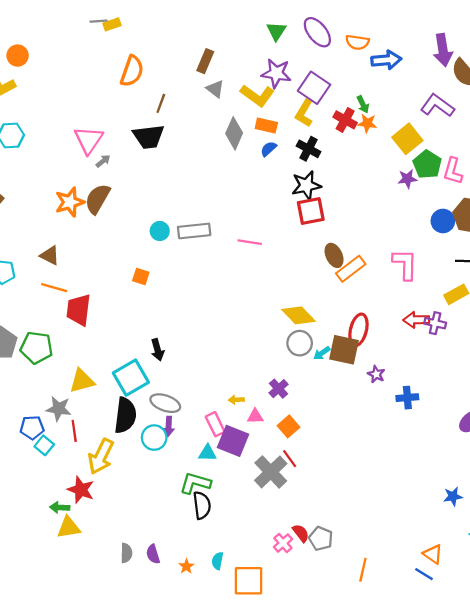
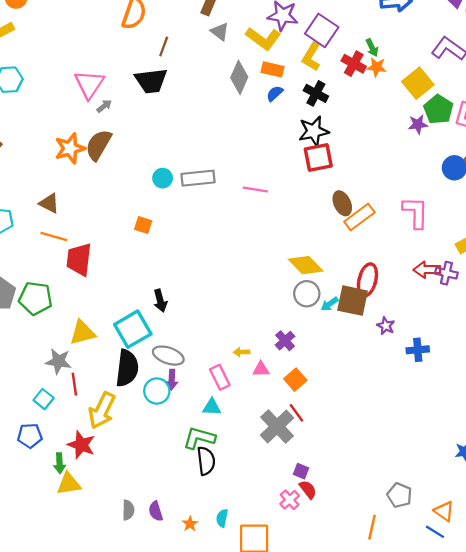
blue pentagon: (32, 428) -> (30, 436), moved
purple square: (233, 441) -> (301, 471), moved, size x0.5
green arrow: (60, 507) -> (60, 463), turned -96
gray pentagon: (321, 539) -> (399, 495), moved

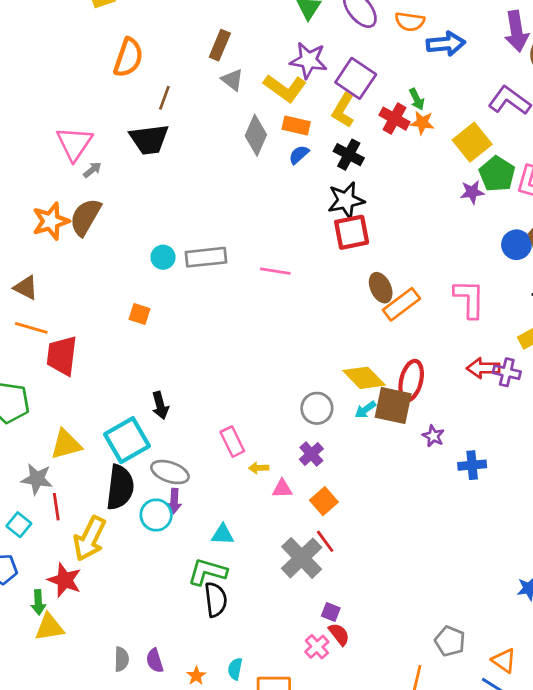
yellow diamond: (306, 265) -> (364, 378), moved
gray circle: (307, 294) -> (317, 408), moved
pink rectangle: (220, 377) -> (232, 442), moved

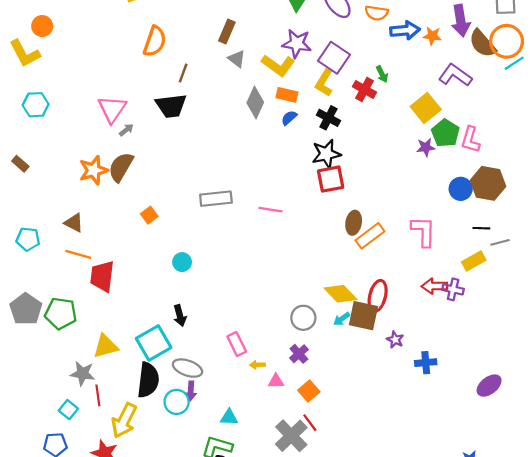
orange star: (422, 123) -> (432, 36), moved
cyan circle: (163, 257) -> (182, 262), moved
brown ellipse: (381, 288) -> (354, 223), turned 35
orange square: (139, 314) -> (149, 215), moved, turned 35

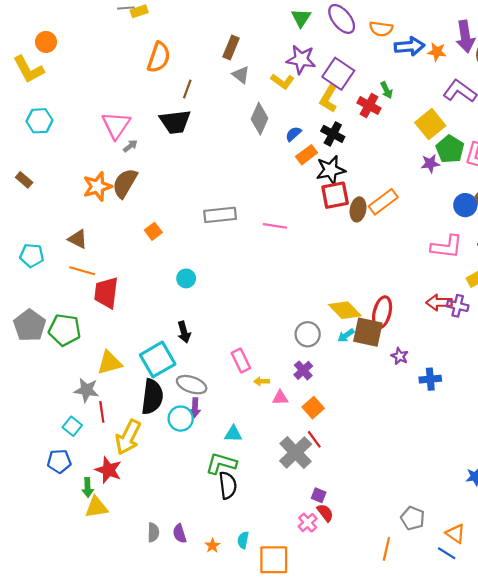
yellow L-shape: (278, 65) -> (282, 81), size x0.7
orange rectangle: (287, 95) -> (307, 155), moved, turned -50
brown ellipse: (354, 223) -> (358, 209), moved
pink L-shape: (424, 231) -> (447, 247), moved, turned 96
orange rectangle: (370, 236) -> (383, 202), moved

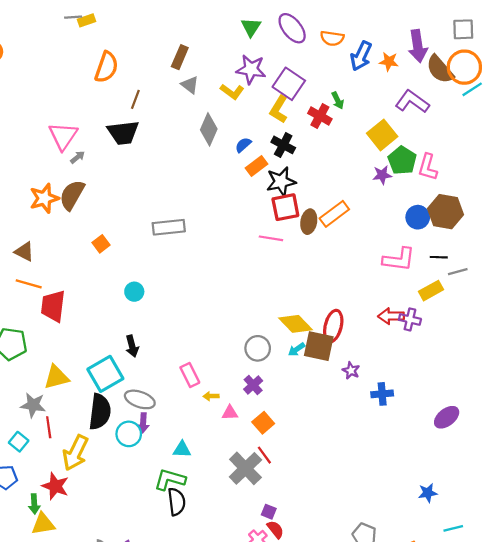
blue arrow: (409, 46) -> (361, 56), turned 120
pink line: (275, 226) -> (271, 238), moved

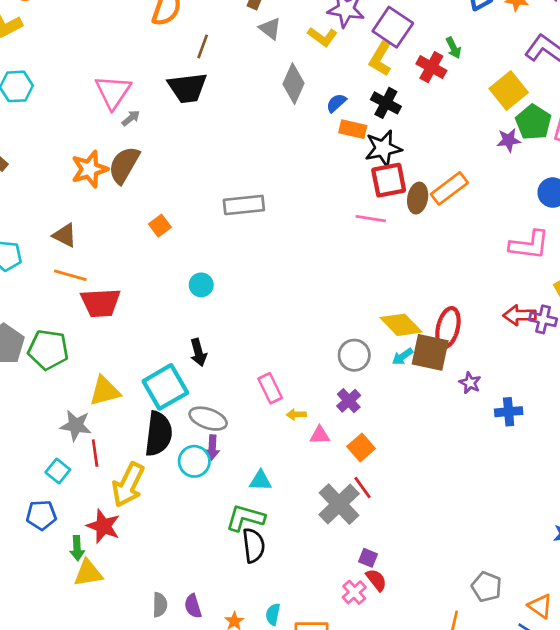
orange rectangle: (257, 166) -> (353, 129), turned 50
red trapezoid: (53, 306) -> (101, 303), turned -100

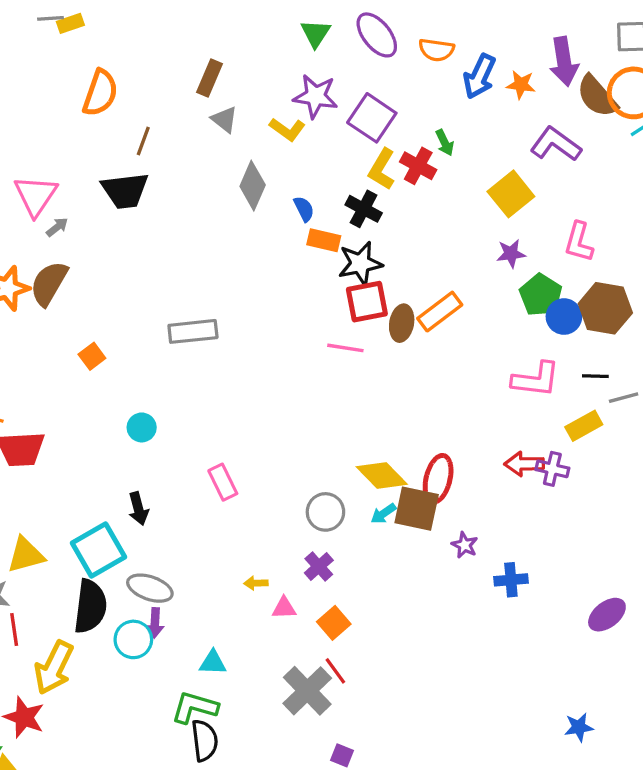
yellow L-shape: (380, 59) -> (382, 169), moved
blue semicircle: (336, 103) -> (304, 209), turned 105
green pentagon: (533, 122) -> (541, 295), moved
pink rectangle: (270, 388) -> (223, 482), moved

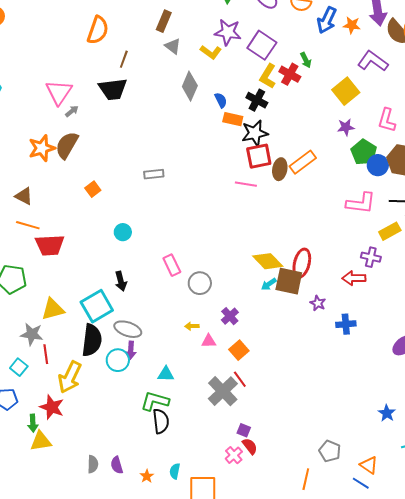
gray rectangle: (193, 331) -> (154, 174), size x0.7
red arrow: (524, 464) -> (354, 278), moved
gray circle: (325, 512) -> (200, 283), moved
blue star: (579, 727) -> (387, 413), turned -30

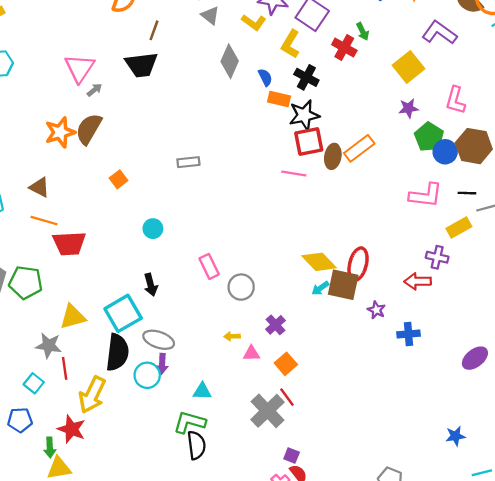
yellow L-shape: (268, 76) -> (290, 44), moved
blue star: (387, 413) -> (455, 436), turned 30

